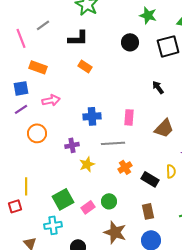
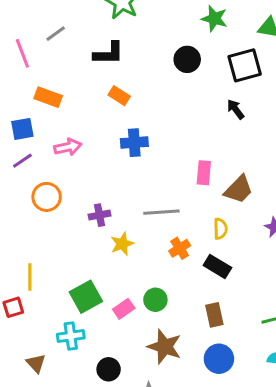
black arrow: (158, 87) -> (236, 109), moved
blue cross: (92, 116) -> (134, 143), moved
pink rectangle: (129, 117) -> (204, 173), moved
yellow semicircle: (171, 171) -> (220, 229), moved

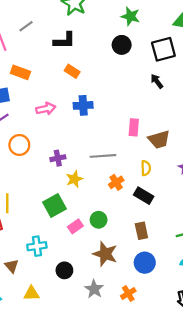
green star: (214, 19) -> (130, 16), moved
pink arrow: (68, 147) -> (46, 109), moved
brown trapezoid: (239, 189) -> (159, 139), turned 30
green square: (86, 297) -> (55, 205), moved

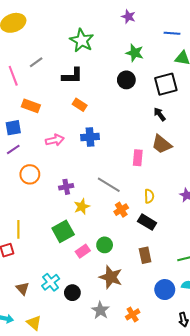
brown trapezoid: (159, 139) -> (162, 144), moved, turned 55
gray line: (103, 156) -> (109, 185), turned 35
cyan cross: (37, 246) -> (51, 282), moved, turned -30
blue circle: (145, 263) -> (165, 290), moved
yellow triangle: (31, 293) -> (34, 323), moved, turned 42

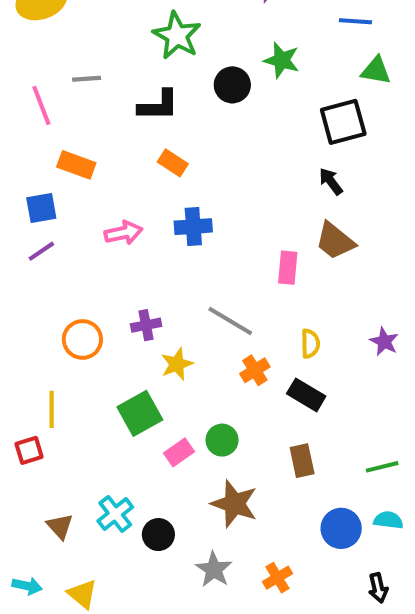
gray line: (36, 62) -> (87, 79), turned 32
black circle: (126, 80) -> (232, 85), moved
orange circle: (30, 174) -> (82, 339), moved

